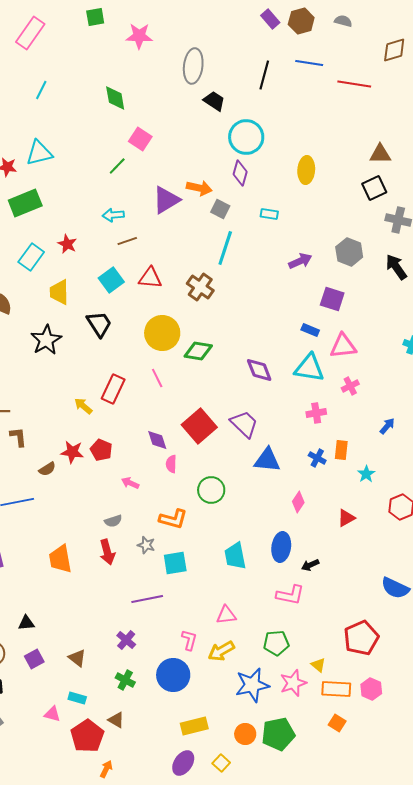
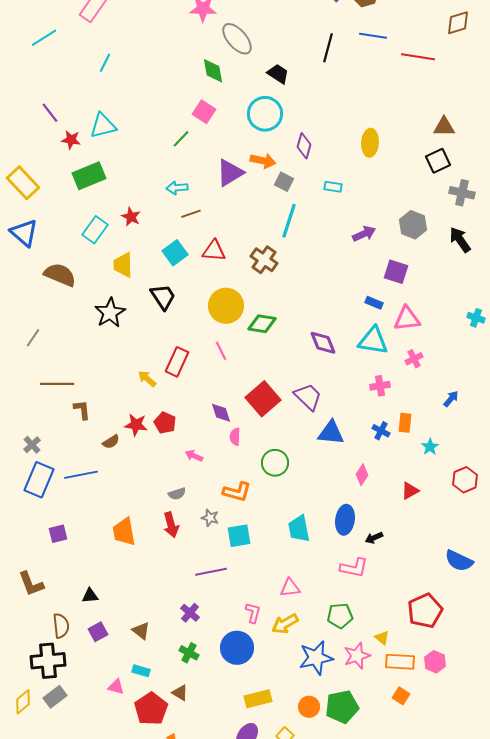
gray ellipse: (193, 66) -> (237, 39), moved, turned -48
green diamond: (115, 98) -> (213, 71), moved
cyan circle: (246, 137) -> (265, 114), moved

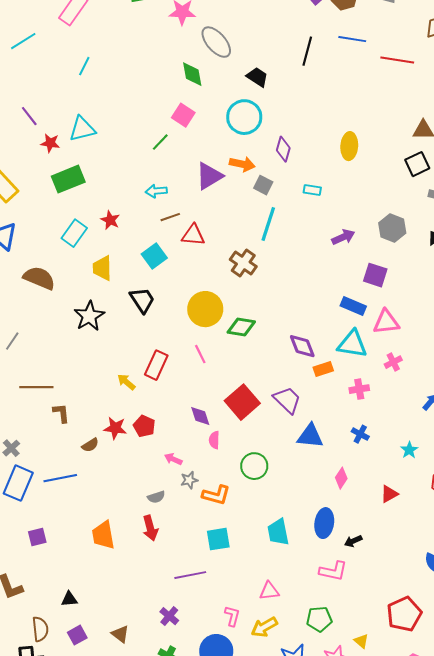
red triangle: (214, 251) -> (193, 235), moved
blue rectangle: (374, 303) -> (353, 306), size x1.4
orange rectangle: (405, 423) -> (323, 369), moved, turned 66
gray star: (210, 518) -> (189, 480), moved, turned -30

